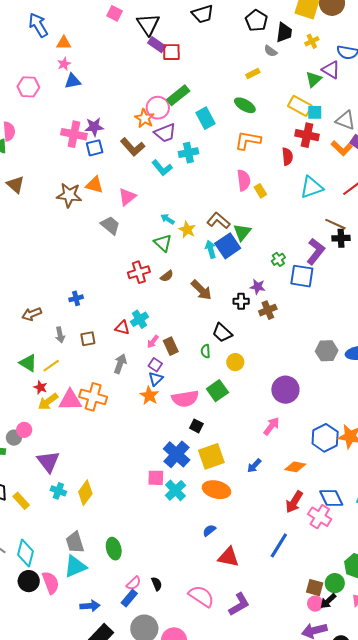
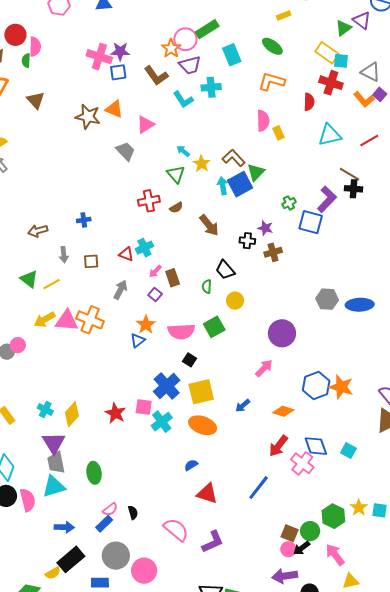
blue triangle: (156, 379) -> (138, 341), moved
red star: (40, 387) -> (115, 413), moved, size x1.5
purple triangle: (48, 462) -> (54, 443), moved

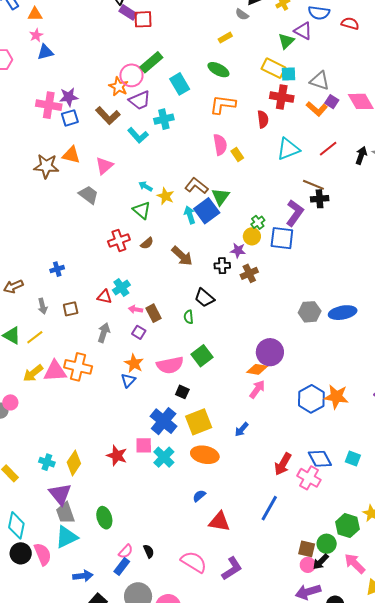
pink arrow: (155, 271) -> (136, 309), turned 64
yellow circle: (235, 301) -> (252, 236), moved
orange diamond: (283, 411) -> (257, 369), moved

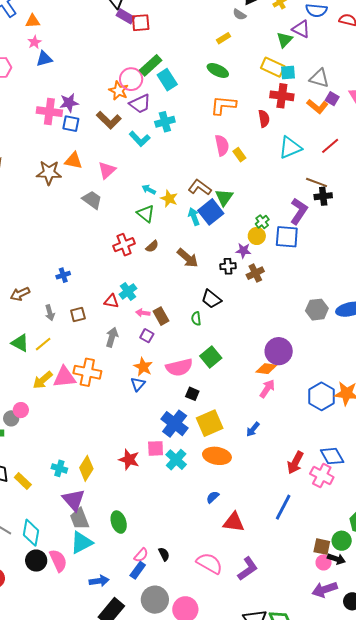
cyan rectangle: (180, 84) -> (167, 80), moved
blue square: (70, 118) -> (71, 124), turned 30
black arrow: (321, 562) -> (336, 559), turned -114

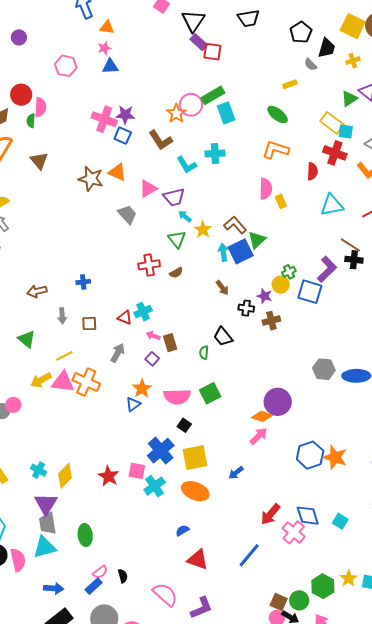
purple trapezoid: (140, 104) -> (174, 197), moved
brown arrow: (188, 258) -> (222, 288), moved, size x0.7
yellow line: (43, 344) -> (64, 356), moved

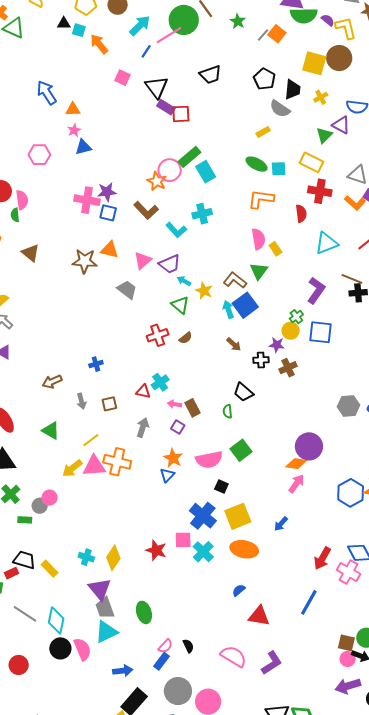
gray semicircle: (311, 64) -> (280, 109), size x1.5
cyan square: (346, 131) -> (279, 169), moved
green triangle: (257, 240) -> (259, 271), moved
purple L-shape: (327, 269) -> (316, 290), moved

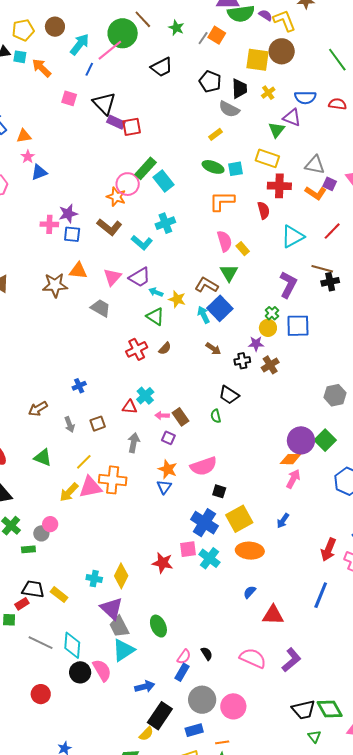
black trapezoid: (210, 75) -> (162, 67), moved
pink cross: (87, 200) -> (49, 224), size x0.7
green square: (241, 450) -> (325, 440), moved

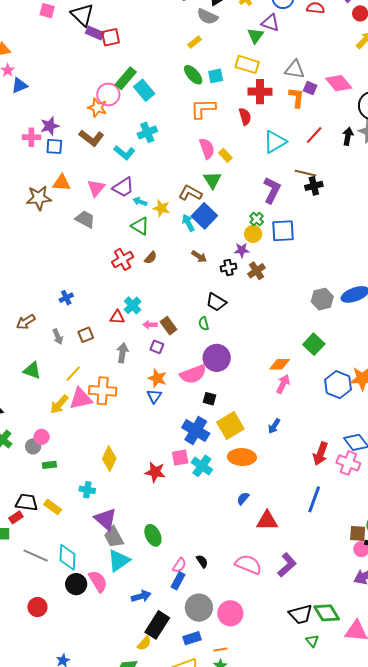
green ellipse: (213, 167) -> (193, 75), turned 30
orange L-shape: (316, 193) -> (297, 97), turned -115
purple circle: (301, 440) -> (217, 358), moved
green rectangle: (28, 549) -> (49, 465), moved
yellow diamond: (121, 576) -> (109, 459), moved

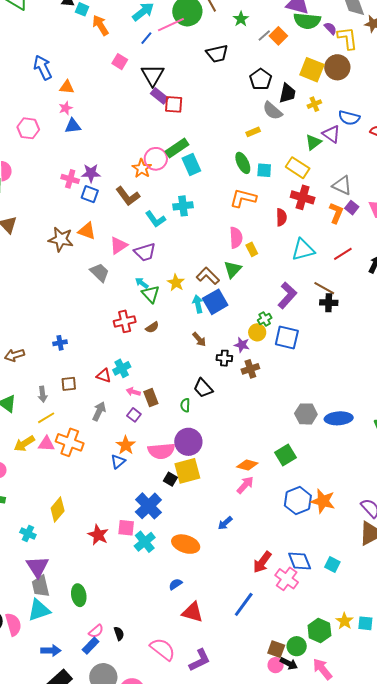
cyan arrow: (140, 202) -> (142, 283), moved
gray arrow: (58, 337) -> (43, 394), moved
pink triangle: (81, 399) -> (46, 444), size x0.7
yellow square: (230, 426) -> (187, 471), moved

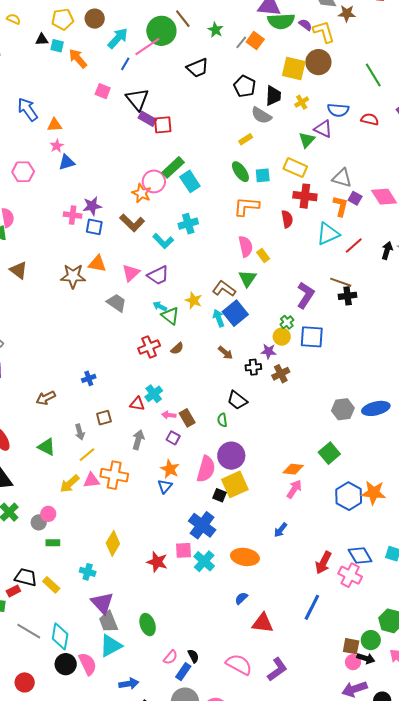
cyan triangle: (303, 250) -> (328, 234), moved
pink semicircle: (161, 451) -> (206, 469), turned -60
blue rectangle: (91, 646) -> (183, 672), moved

